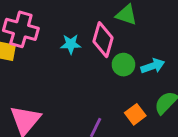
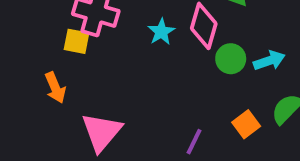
cyan star: (71, 44) -> (161, 32), turned -30

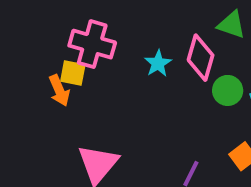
orange arrow: (55, 88) -> (59, 90), moved

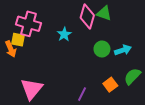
pink diamond: (201, 58) -> (87, 16), moved

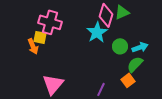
green triangle: (104, 13) -> (122, 12), turned -42
cyan star: (64, 34) -> (97, 32), moved, size x1.5
green semicircle: (132, 76) -> (135, 64), moved

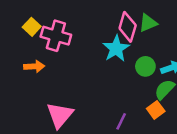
yellow square: (40, 37) -> (32, 27), moved, turned 32
orange arrow: (33, 46) -> (34, 66), turned -70

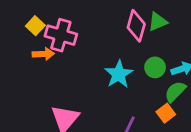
cyan star: (116, 49) -> (119, 74), moved
orange arrow: (34, 66) -> (43, 54), moved

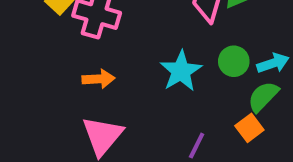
orange arrow: (43, 54) -> (99, 79), moved

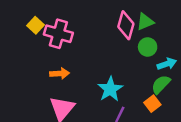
green circle: (234, 61) -> (148, 47), moved
cyan star: (181, 71) -> (110, 89), moved

